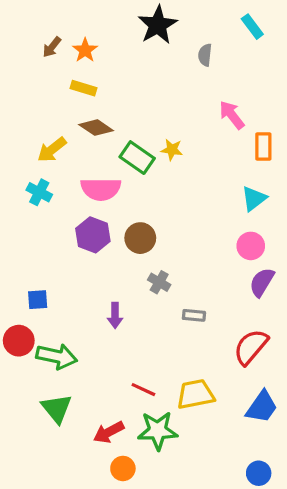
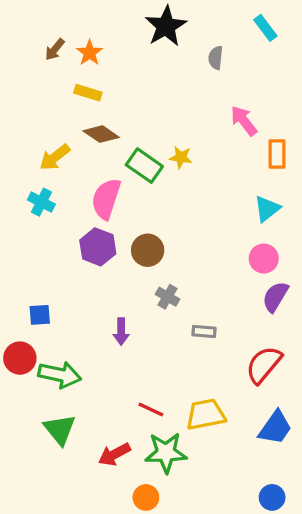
pink semicircle: (101, 189) -> (106, 199), turned 108
orange circle: (123, 468) -> (146, 497), moved

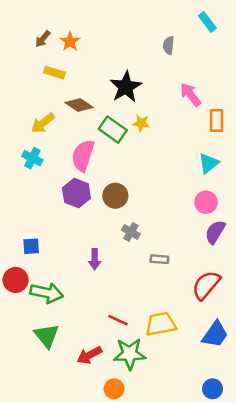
black star: (166, 26) -> (126, 87), moved
yellow rectangle: (88, 93) -> (54, 73), moved

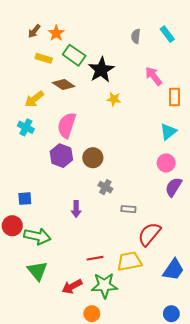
cyan rectangle: (207, 22) -> (167, 34), moved
green rectangle: (113, 130) -> (74, 55), moved
red semicircle: (206, 285) -> (149, 234), moved
red line: (118, 320) -> (95, 258), turned -35

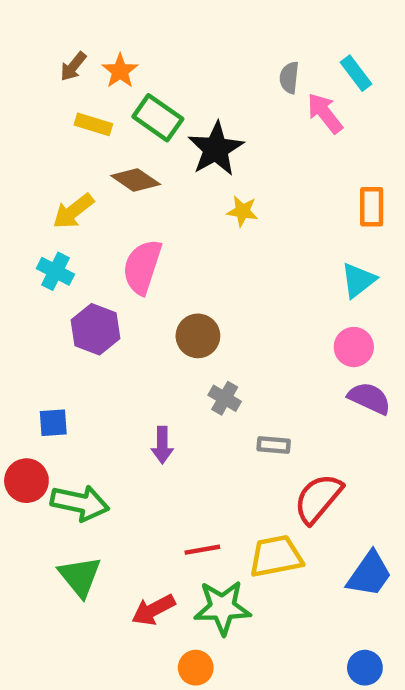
pink arrow: (154, 76) -> (325, 113), moved
purple hexagon: (61, 156) -> (96, 329), moved
purple semicircle: (173, 187) -> (369, 398), turned 84

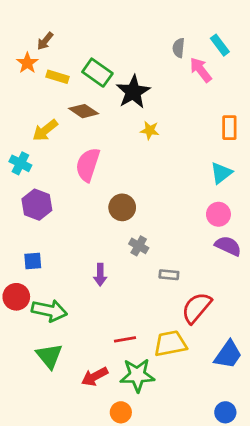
orange star: (120, 71) -> (27, 63), moved
cyan cross: (55, 271) -> (20, 163), moved
purple hexagon: (96, 329) -> (37, 205), moved

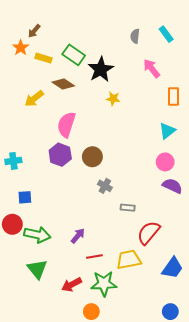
pink arrow: (201, 70) -> (152, 68), moved
cyan cross: (20, 163) -> (13, 161), moved, turned -35
purple hexagon: (37, 205) -> (60, 155), moved
purple arrow: (100, 275) -> (78, 236), moved, turned -140

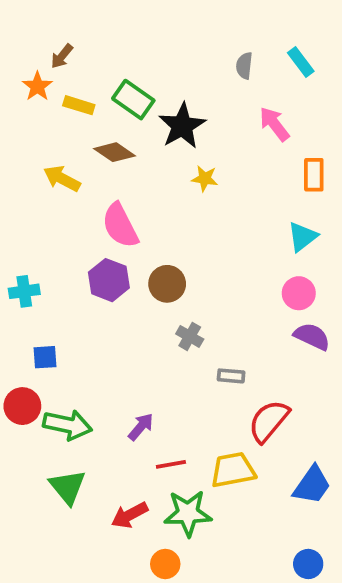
yellow arrow: (34, 99) -> (62, 179), turned 66
pink semicircle: (66, 125) -> (120, 226), turned -45

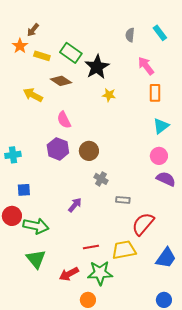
orange rectangle: (314, 175) -> (155, 93), moved
pink semicircle: (120, 226) -> (64, 120), size x0.7
purple arrow: (141, 427) -> (75, 205), moved

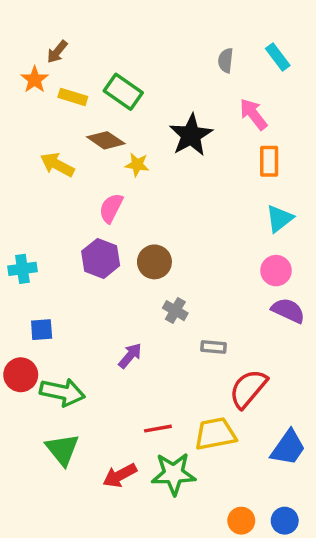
black star: (97, 67) -> (191, 135), moved
yellow star: (109, 95) -> (137, 165), moved
pink semicircle: (64, 120) -> (111, 208), turned 54
orange circle: (88, 300) -> (241, 521), moved

